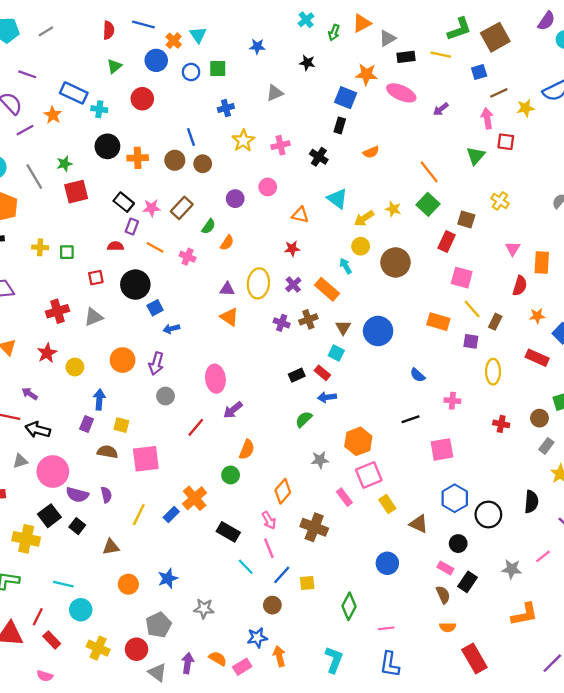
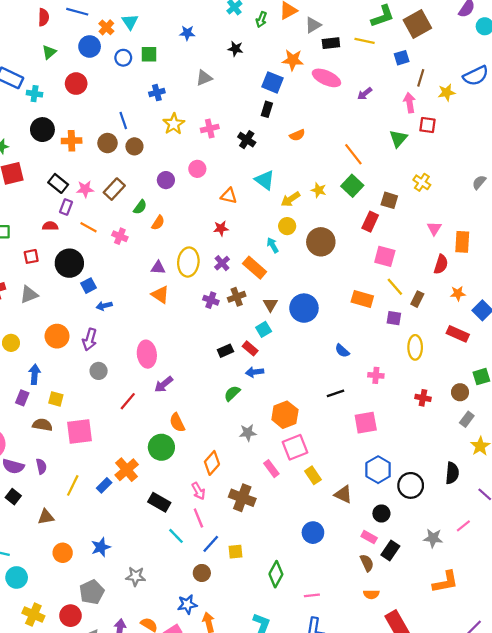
brown line: (499, 93) -> (421, 78), turned -48
cyan square: (336, 353) -> (264, 329), turned 32
orange semicircle: (247, 449) -> (177, 423), turned 132
green circle: (231, 475) -> (161, 447), size x1.5

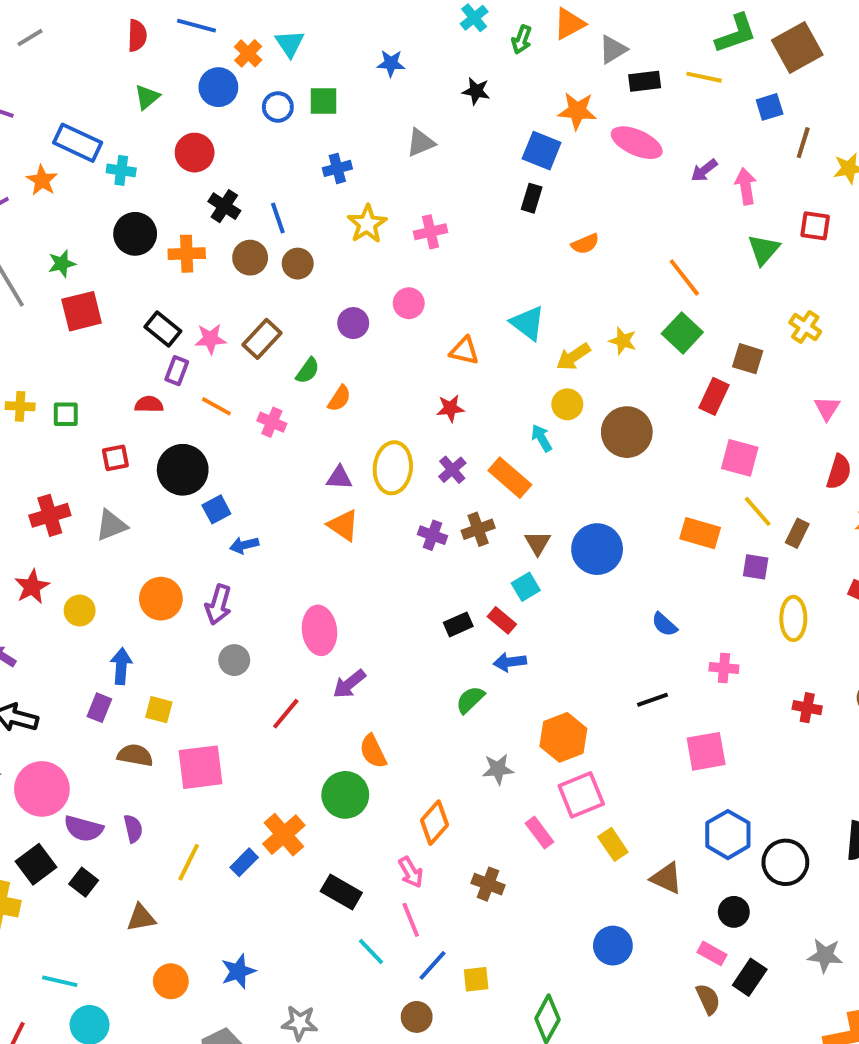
pink arrow: (410, 103) -> (746, 186), moved
black cross: (247, 140) -> (224, 206), moved
brown cross: (242, 498) -> (488, 884), size x0.7

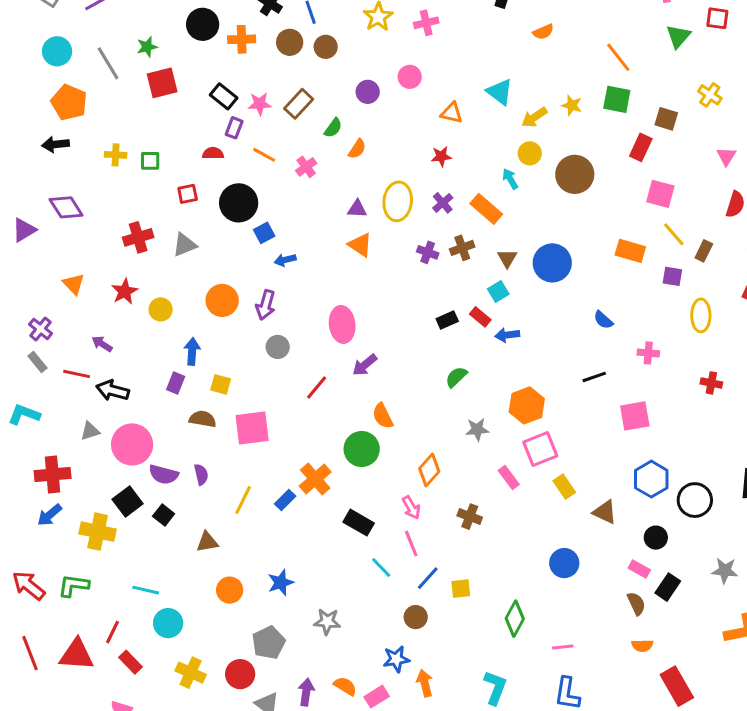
green square: (682, 333) -> (617, 99), turned -32
pink cross: (272, 422) -> (306, 167), turned 30
blue arrow: (510, 662) -> (507, 335), moved

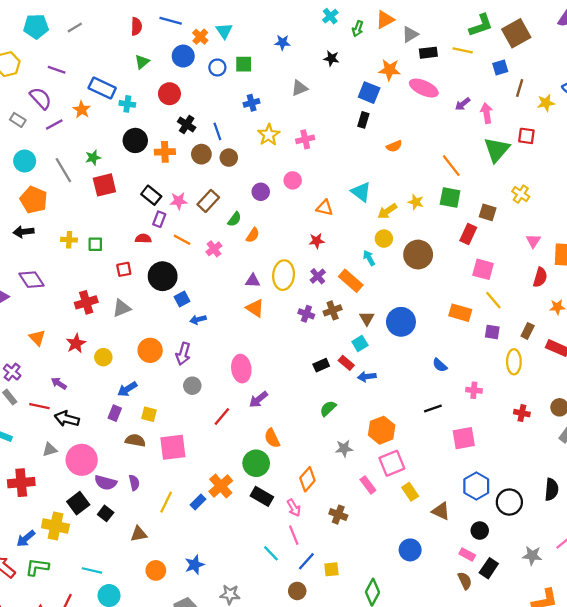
green triangle: (678, 36) -> (497, 150), size x1.4
brown rectangle: (704, 251) -> (528, 331), moved
blue arrow: (192, 351) -> (127, 389), turned -126
blue arrow: (50, 515) -> (26, 539), moved
black rectangle: (359, 523) -> (262, 496), moved

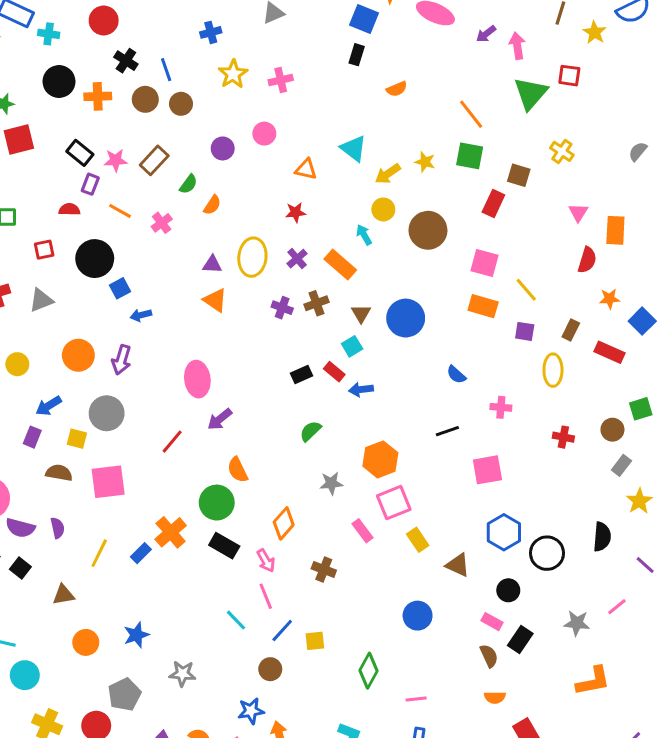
yellow star: (546, 103) -> (595, 32), turned -30
pink square: (483, 269) -> (485, 263), moved
gray circle: (192, 386) -> (107, 413), moved, size x1.5

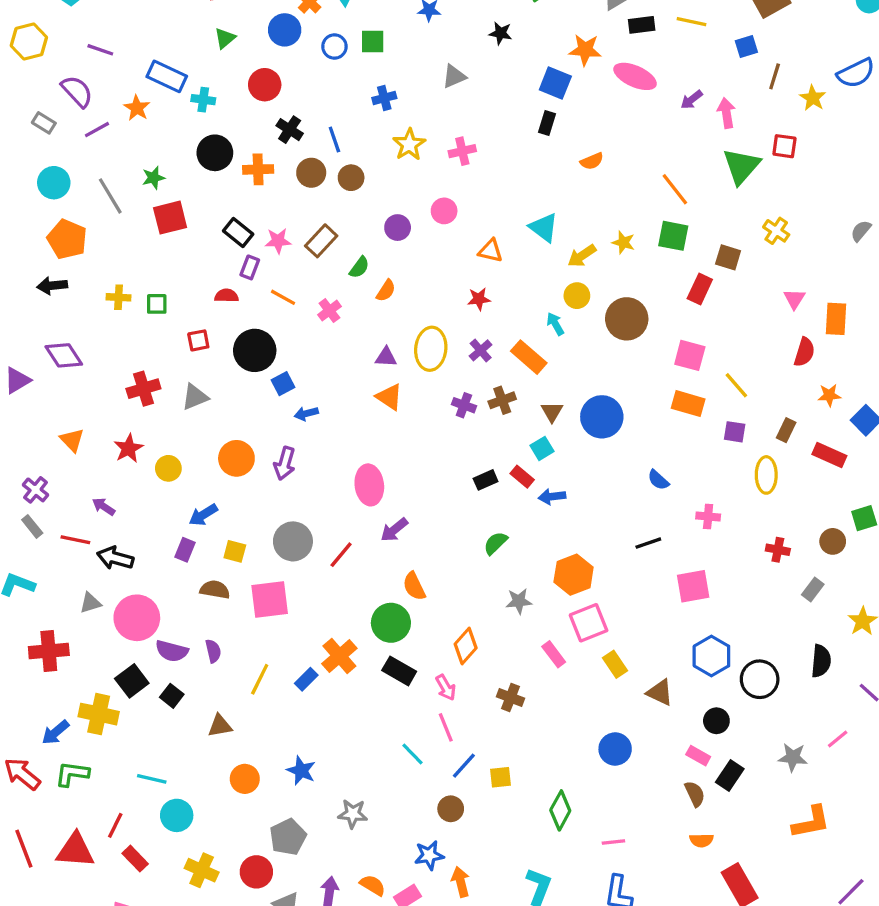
gray circle: (107, 413) -> (293, 541), moved
gray rectangle: (621, 465) -> (813, 590), moved
blue star: (136, 635) -> (301, 771), turned -30

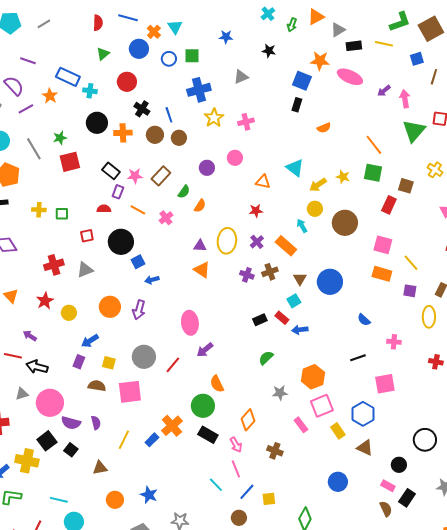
blue cross: (384, 98) -> (199, 90), size x1.6
blue hexagon: (711, 656) -> (363, 414), moved

